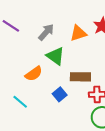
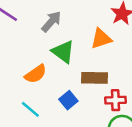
orange triangle: (78, 33) -> (101, 39), moved
cyan line: (20, 102) -> (30, 109), moved

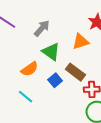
brown rectangle: (95, 78) -> (75, 72), turned 36
blue square: (68, 100) -> (55, 80), moved

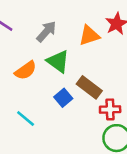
orange triangle: (81, 41) -> (89, 35), moved
orange semicircle: (30, 69) -> (26, 70), moved

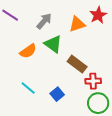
blue square: (63, 98) -> (57, 94), moved

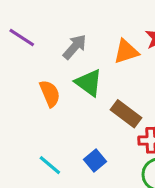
orange semicircle: (28, 51) -> (50, 94), turned -78
cyan line: (28, 88) -> (50, 165), moved

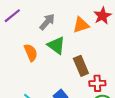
purple line: (22, 38) -> (12, 16), turned -72
brown rectangle: (126, 114) -> (81, 66), turned 30

